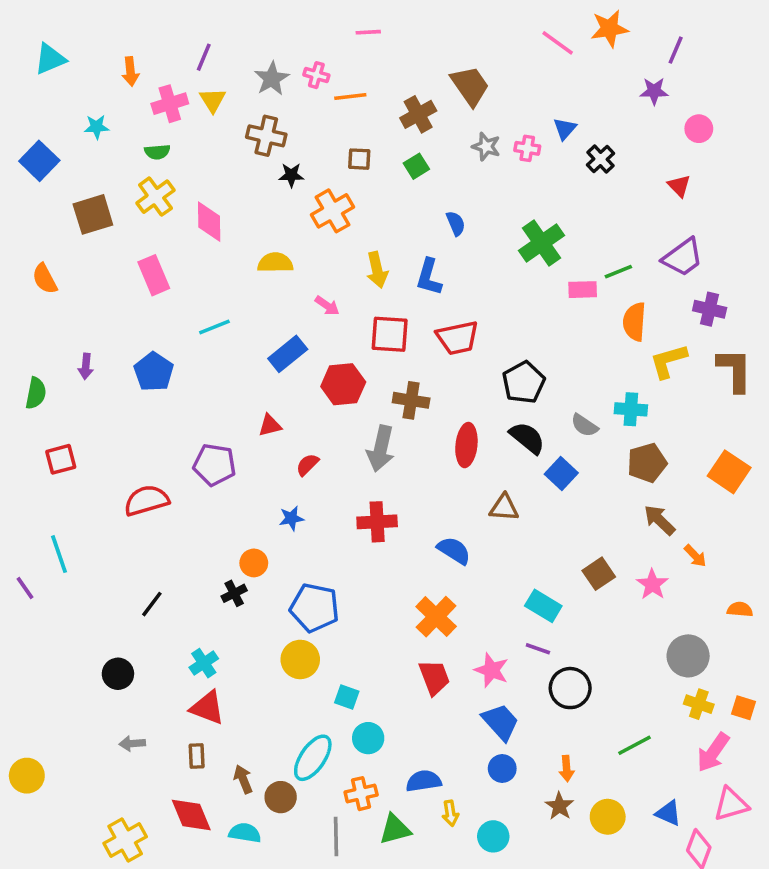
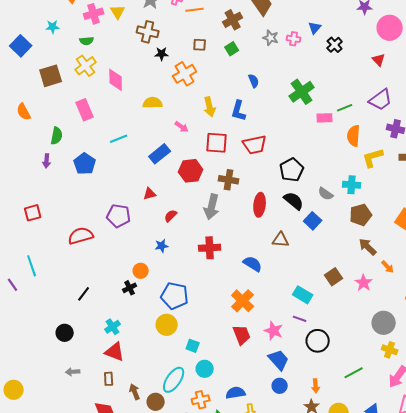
pink circle: (699, 129) -> (390, 28), size x1.6
green semicircle: (36, 393) -> (57, 136), moved

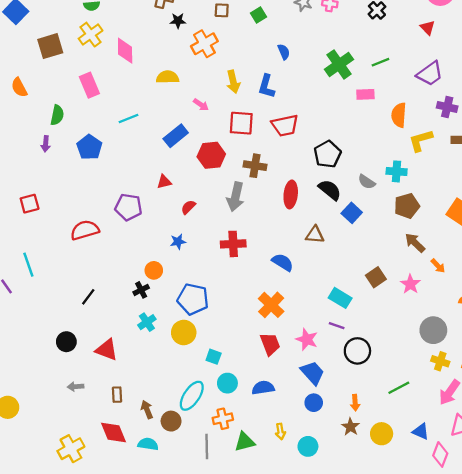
green line: (345, 108) -> (380, 62), moved
cyan cross: (113, 327) -> (147, 322), moved
red triangle: (115, 352) -> (107, 350), moved
blue semicircle: (236, 393) -> (263, 388), moved

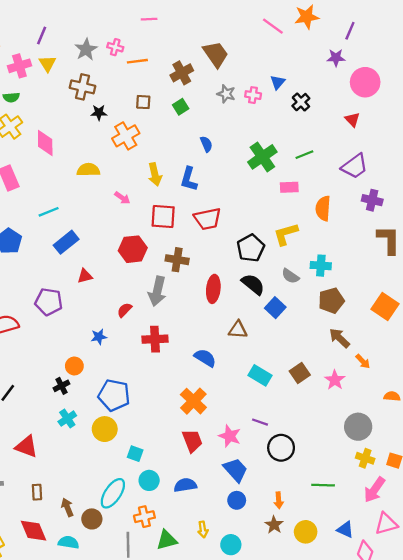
blue rectangle: (176, 136) -> (66, 242), moved
yellow L-shape: (421, 140) -> (286, 234), moved
red semicircle: (188, 207) -> (125, 310), moved
cyan rectangle: (340, 298) -> (260, 375), moved
green line: (399, 388) -> (323, 485), turned 30

